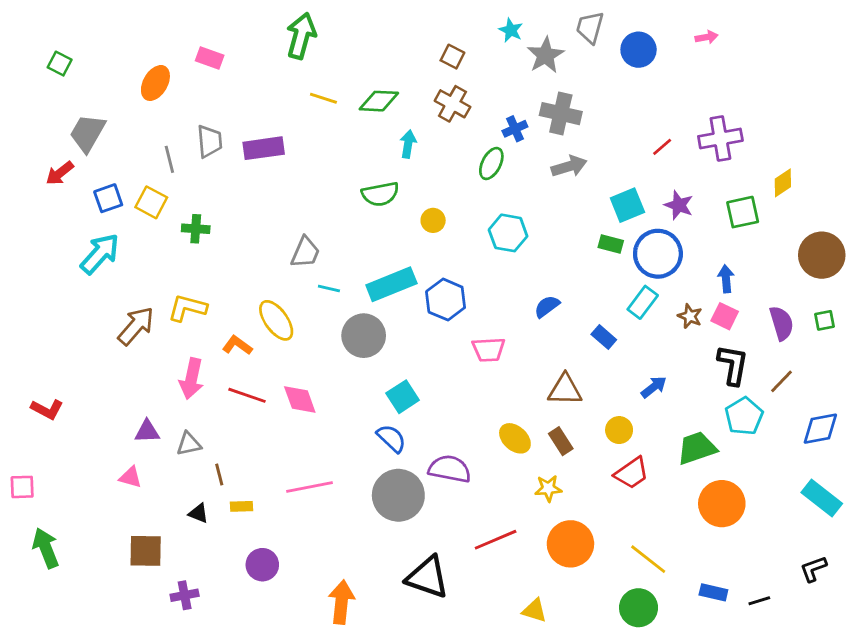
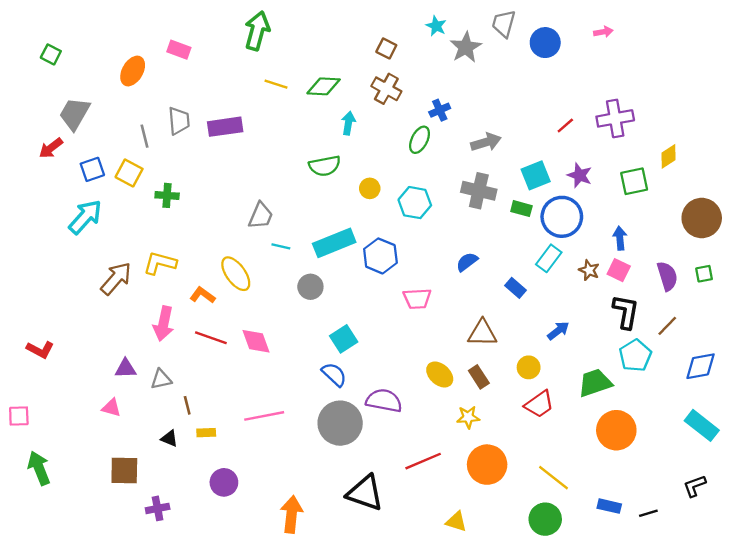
gray cross: (561, 114) -> (479, 191), moved
cyan hexagon: (508, 233) -> (415, 203), moved
gray circle: (364, 336) -> (310, 287), size x0.7

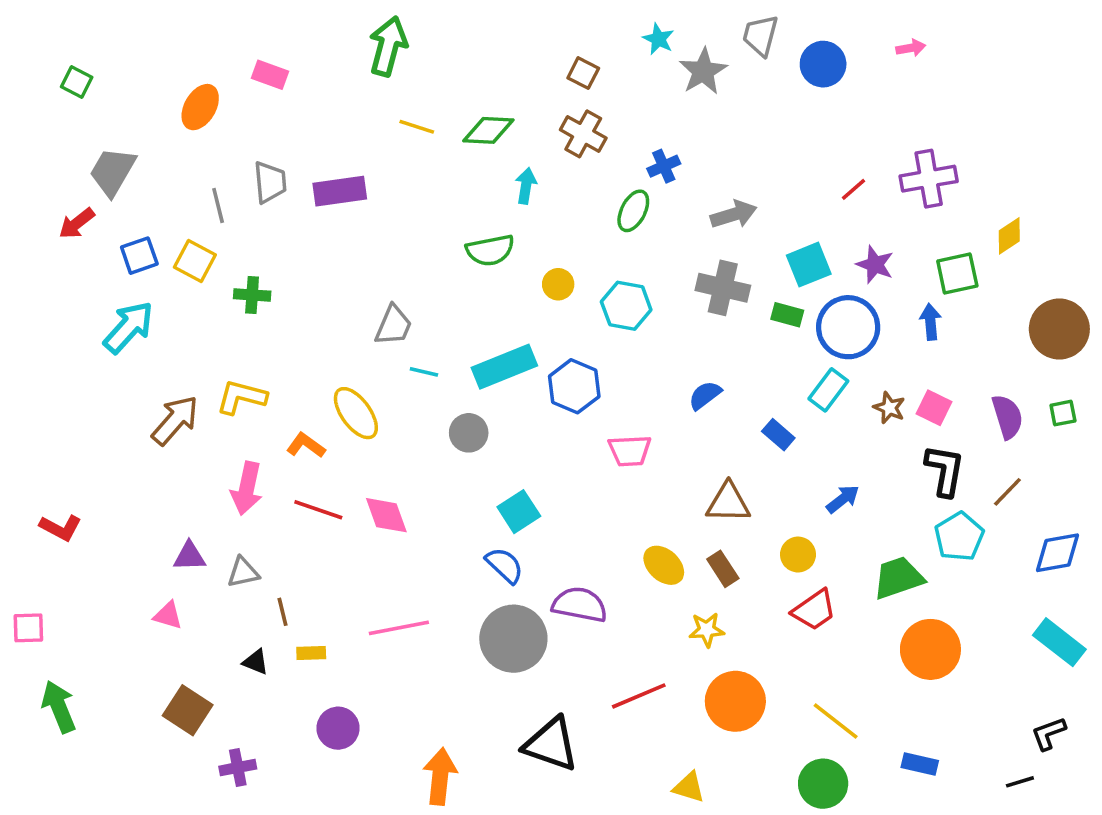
blue arrow: (620, 238) -> (930, 322), moved
brown square: (124, 471) -> (188, 710), turned 32
black line: (648, 513) -> (1020, 782), moved

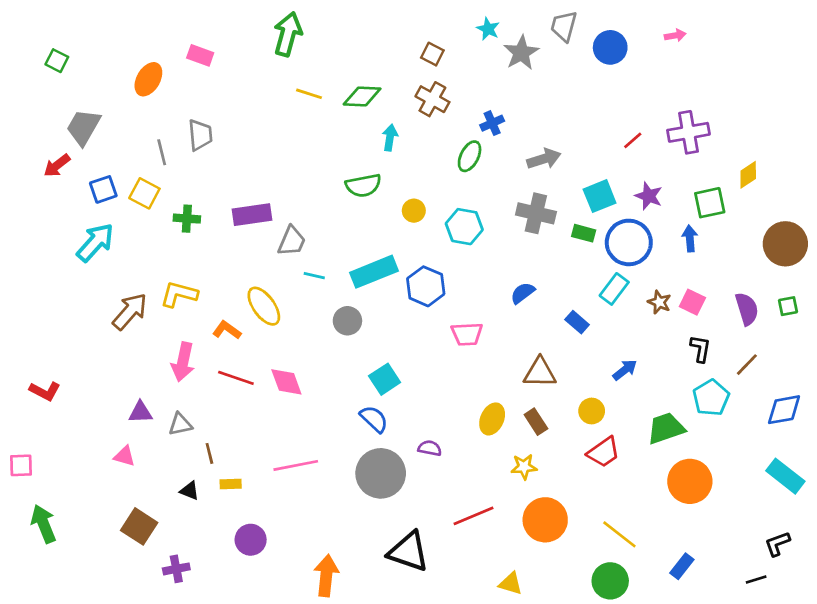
purple rectangle: (340, 191) -> (252, 215), moved
black L-shape: (945, 470) -> (700, 349), size x0.7
yellow ellipse: (664, 565) -> (492, 419), turned 72
purple semicircle: (580, 605) -> (430, 448), size x0.6
blue rectangle: (920, 764) -> (682, 566), turned -65

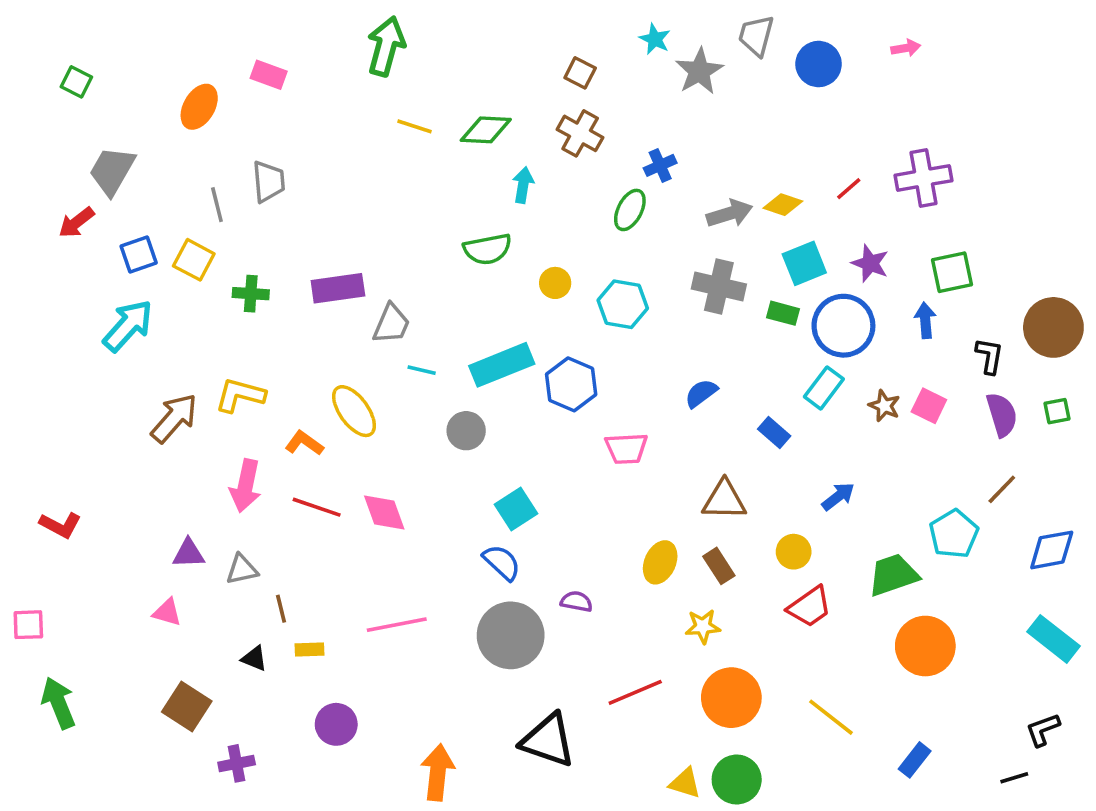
yellow diamond: (748, 175) -> (783, 205), moved, turned 52
black L-shape: (700, 349) -> (989, 356), moved
green circle: (610, 581) -> (737, 780), moved

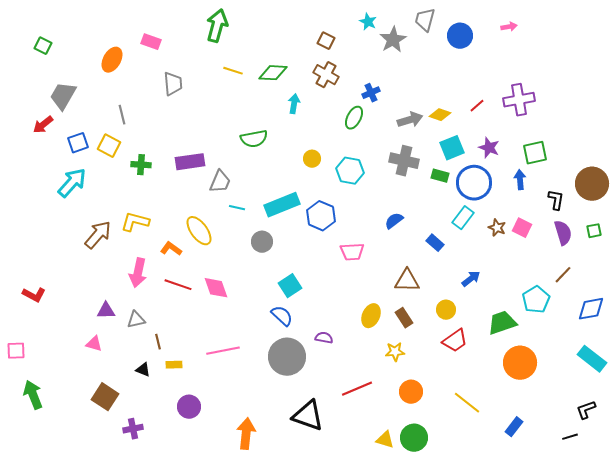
gray trapezoid: (269, 181) -> (173, 84), moved
green semicircle: (487, 249) -> (254, 139), moved
orange circle: (731, 698) -> (411, 392), size x0.7

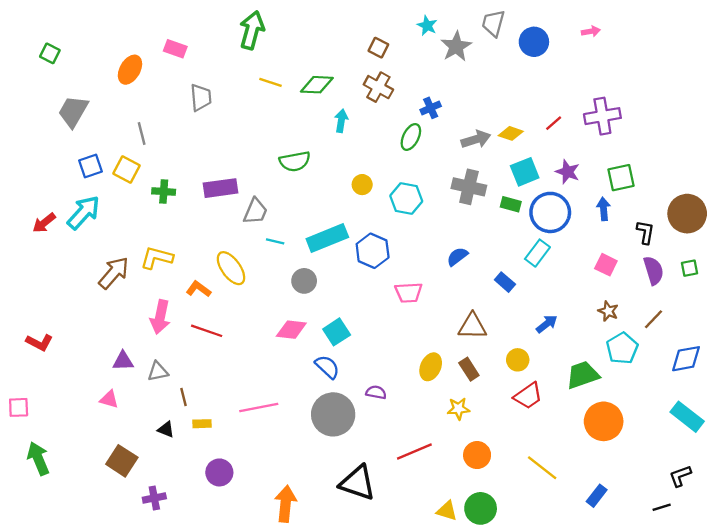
red arrow: (43, 125) -> (44, 223), moved
brown star: (497, 228) -> (608, 311), moved
pink diamond: (216, 288) -> (291, 330), moved, turned -64

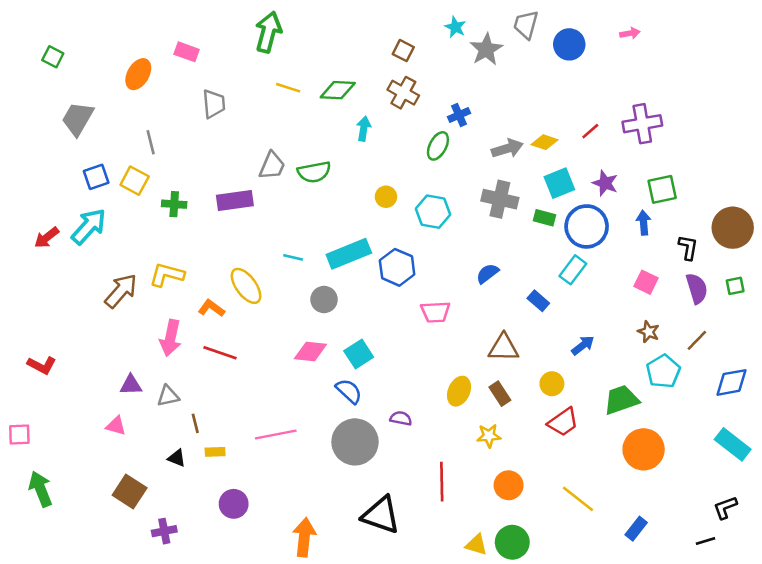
gray trapezoid: (255, 211) -> (272, 166), moved
red line: (414, 452) -> (442, 482), turned -68

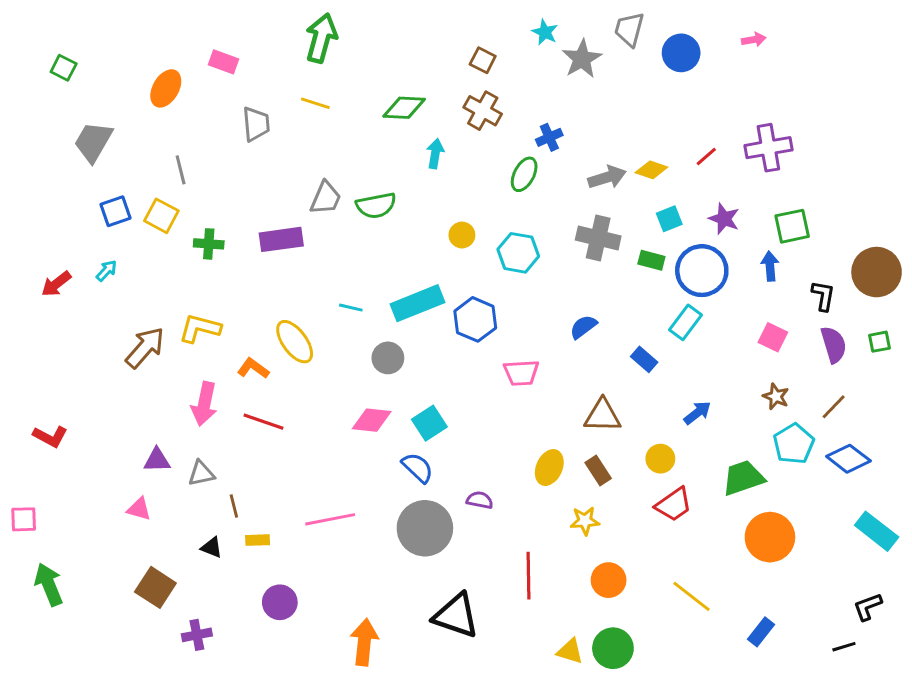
yellow line: (288, 88) -> (315, 103), moved
cyan square: (559, 183) -> (669, 219), size x0.7
cyan arrow: (89, 226) -> (107, 271), size x0.5
blue diamond: (731, 382) -> (848, 459), moved, turned 48

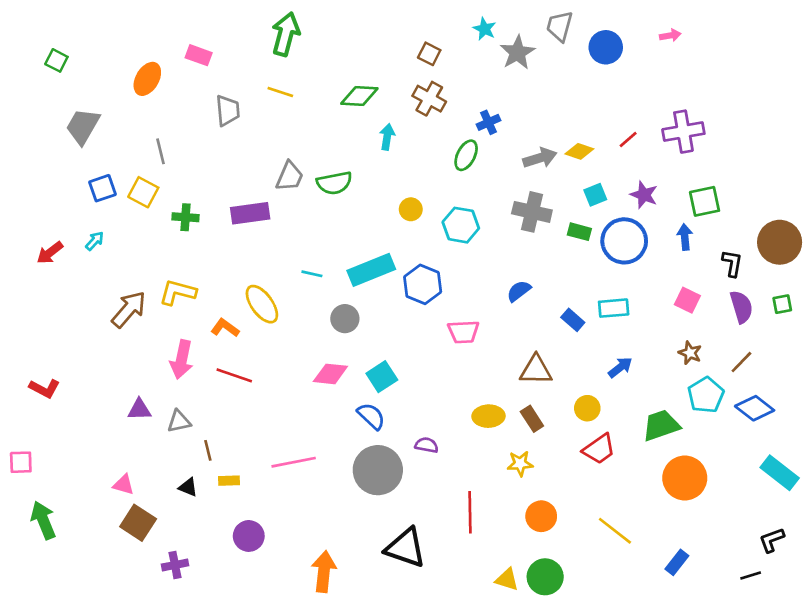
cyan rectangle: (686, 322) -> (614, 308), moved, turned 48
yellow ellipse: (549, 468) -> (488, 416), turned 64
pink triangle: (139, 509) -> (124, 485), moved

